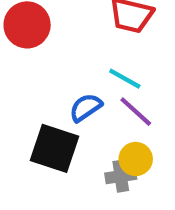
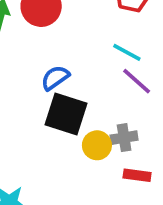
blue semicircle: (86, 108) -> (55, 78), moved
yellow circle: (136, 159) -> (97, 145), moved

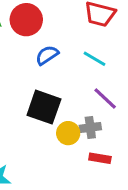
blue semicircle: (55, 78) -> (47, 55), moved
purple line: (137, 81) -> (105, 98), moved

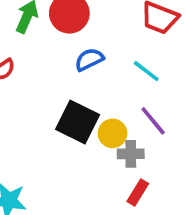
yellow circle: (68, 133) -> (112, 133), moved
red rectangle: (100, 158) -> (138, 193), turned -75

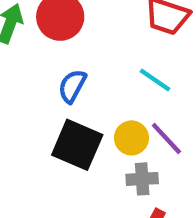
blue semicircle: (89, 59) -> (72, 86), moved, turned -32
yellow circle: (112, 133) -> (131, 138), moved

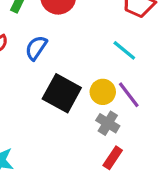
blue semicircle: (72, 86) -> (36, 48), moved
gray cross: (142, 179) -> (108, 123), turned 30

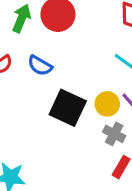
blue semicircle: (36, 48) -> (40, 66), turned -90

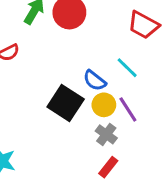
blue semicircle: (40, 66) -> (95, 81), moved

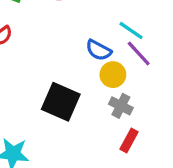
black square: (66, 103) -> (61, 102), moved
purple line: (128, 109) -> (139, 54), moved

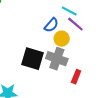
blue semicircle: (99, 50) -> (51, 25), turned -70
gray cross: (121, 106) -> (57, 59), moved, size x1.5

